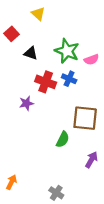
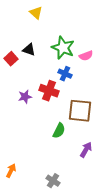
red square: (11, 34) -> (11, 59), moved
red cross: (46, 82) -> (49, 91), moved

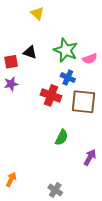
red square: (11, 59) -> (11, 62), turned 32
purple star: (25, 97) -> (11, 84), moved
brown square: (80, 111) -> (84, 102), moved

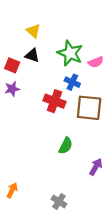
yellow triangle: (37, 13) -> (33, 31), moved
red square: (11, 62) -> (12, 65), turned 32

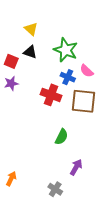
pink semicircle: (96, 62) -> (87, 71), moved, turned 64
purple arrow: (96, 167) -> (76, 167), moved

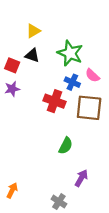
yellow triangle: (31, 29) -> (33, 31), turned 48

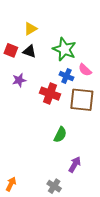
red square: (12, 65) -> (11, 50), moved
purple star: (12, 89) -> (19, 80), moved
orange arrow: (12, 190) -> (11, 184), moved

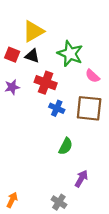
yellow triangle: (30, 29) -> (33, 31), size x1.5
blue cross: (66, 76) -> (57, 108), moved
purple star: (19, 80) -> (12, 87), moved
red cross: (50, 94) -> (46, 83), moved

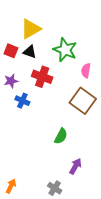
pink semicircle: (92, 76) -> (86, 71), turned 56
blue cross: (57, 108) -> (22, 101), moved
brown square: (89, 108) -> (83, 101), turned 30

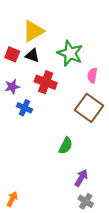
gray cross: (55, 188) -> (86, 201), moved

